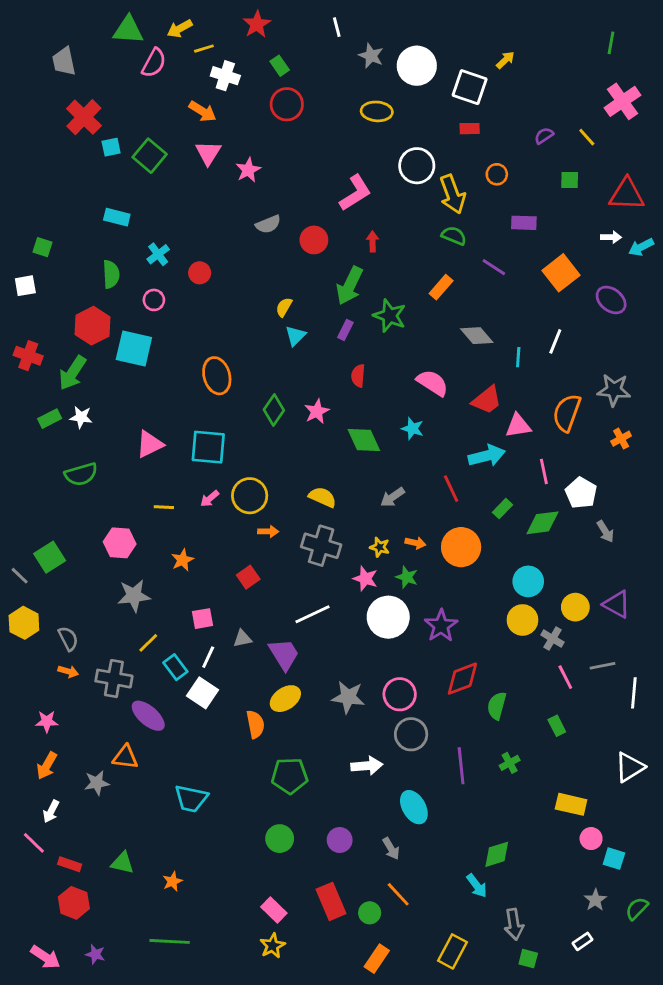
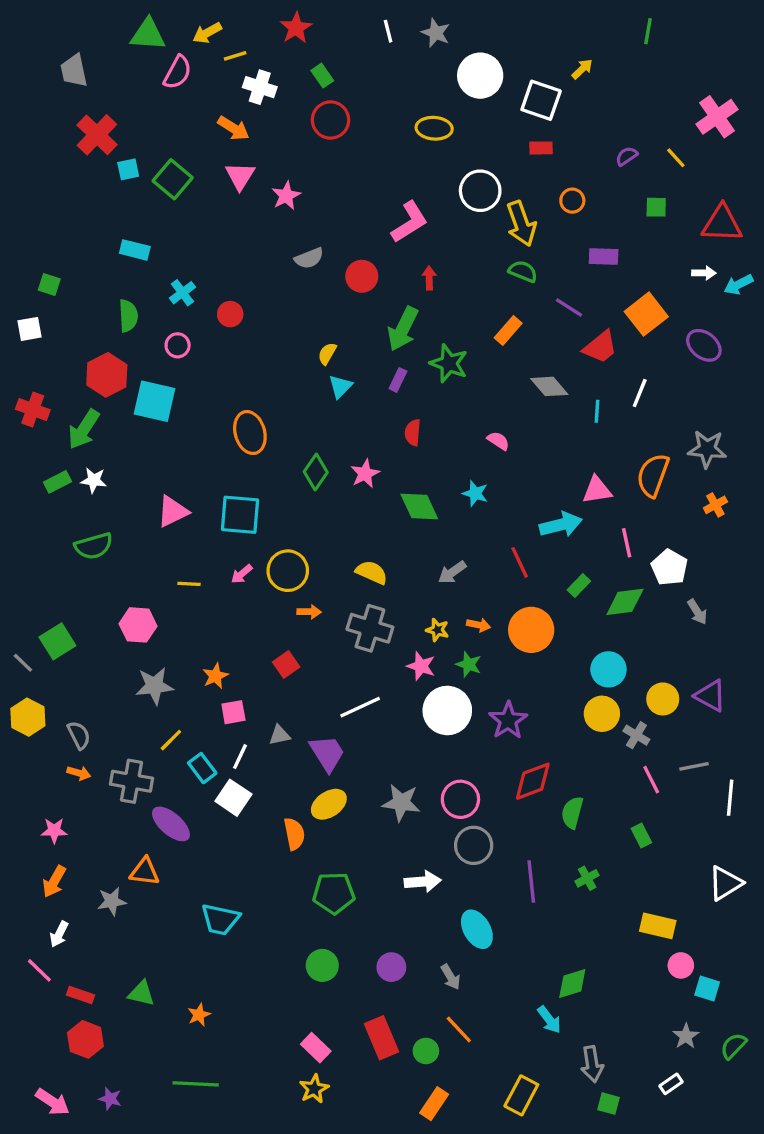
green line: (611, 43) -> (648, 31), moved
gray star: (371, 56) -> (436, 33), moved
pink semicircle: (432, 383) -> (498, 441), size x0.6
red trapezoid: (487, 400) -> (600, 347), moved
orange star: (182, 560) -> (215, 676), moved

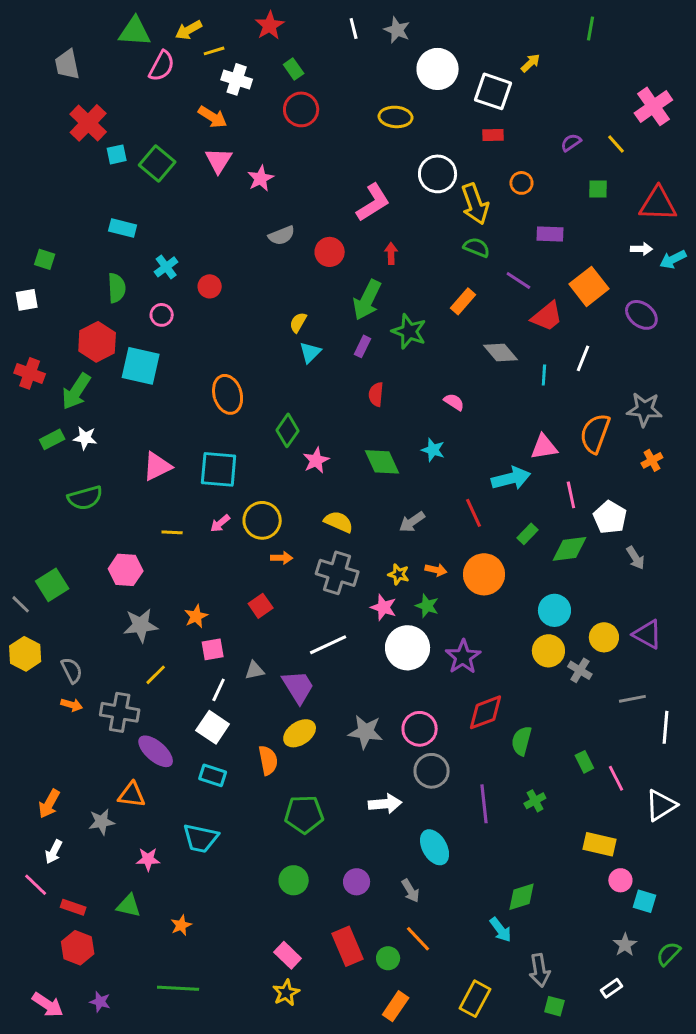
pink star: (365, 474) -> (316, 460), moved
cyan rectangle: (202, 768) -> (213, 775), moved, turned -35
pink line: (651, 780) -> (616, 778), moved
pink star: (54, 831) -> (148, 859), moved

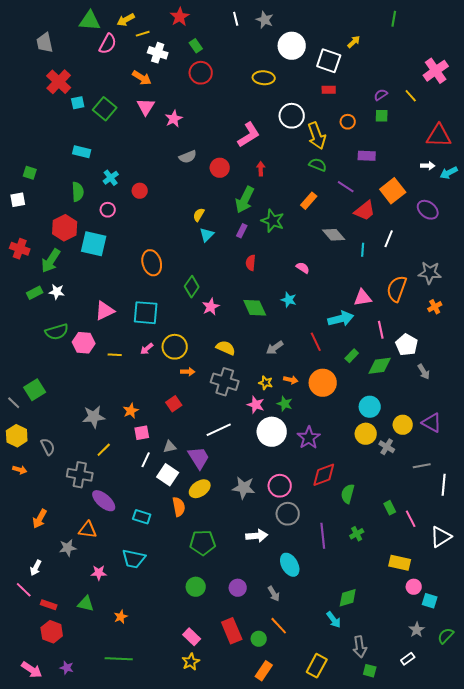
green square: (598, 189) -> (382, 116), moved
pink hexagon: (126, 570) -> (84, 343), moved
orange arrow: (72, 705) -> (20, 470), moved
white square: (213, 727) -> (168, 475), moved
orange arrow: (49, 804) -> (40, 519), moved

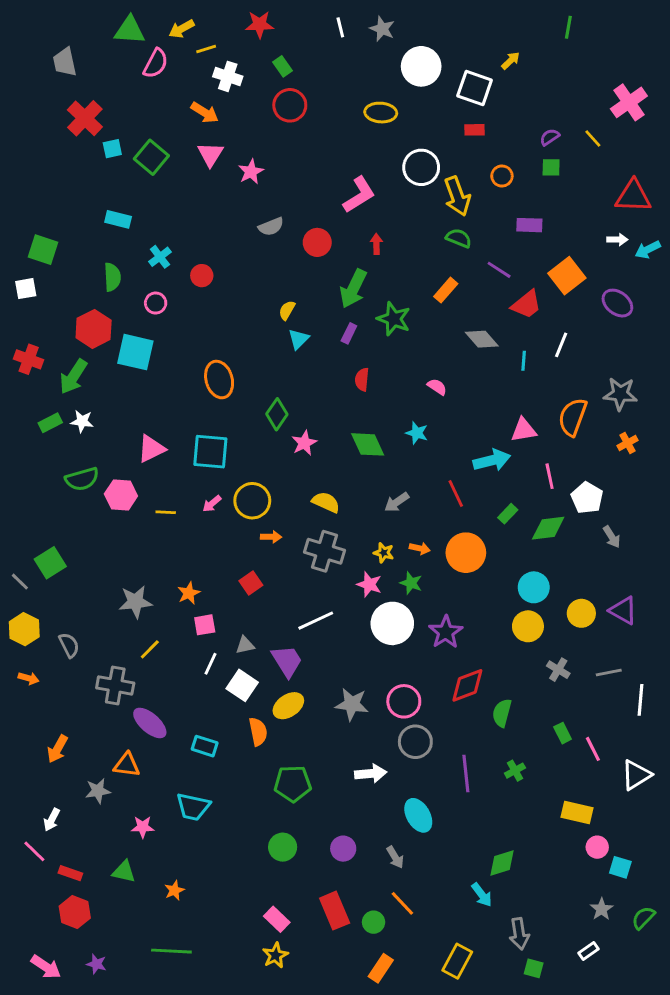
red star: (180, 17) -> (260, 24), turned 30
green square: (30, 173) -> (43, 250), size x1.5
gray cross: (387, 447) -> (558, 670), moved

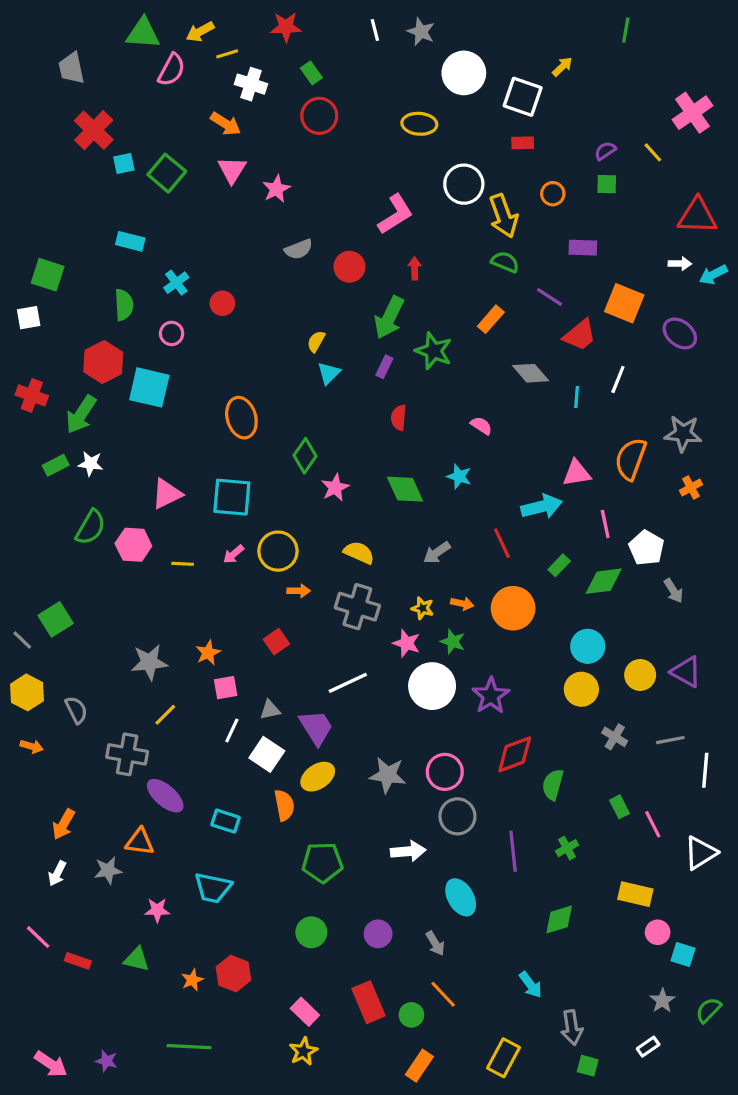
orange square: (567, 276) -> (624, 303), turned -30
green semicircle: (82, 479) -> (91, 527), turned -44
white arrow: (52, 820) -> (57, 874), moved
green diamond: (502, 863) -> (559, 920), moved
red hexagon: (75, 912) -> (233, 974), moved

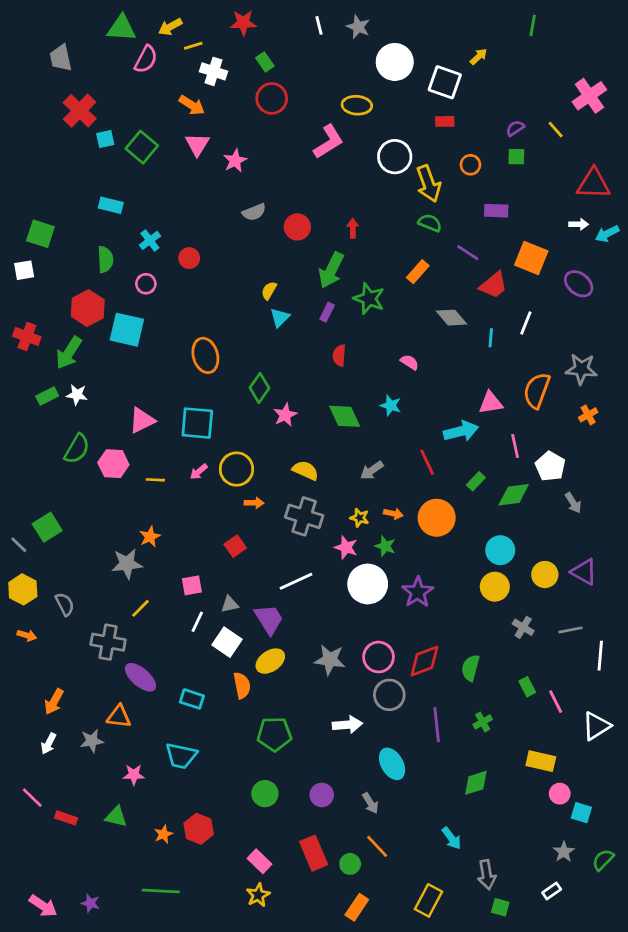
pink L-shape: (396, 214) -> (328, 142), moved
orange star: (208, 653) -> (150, 537), moved
red diamond: (515, 754) -> (424, 661), moved

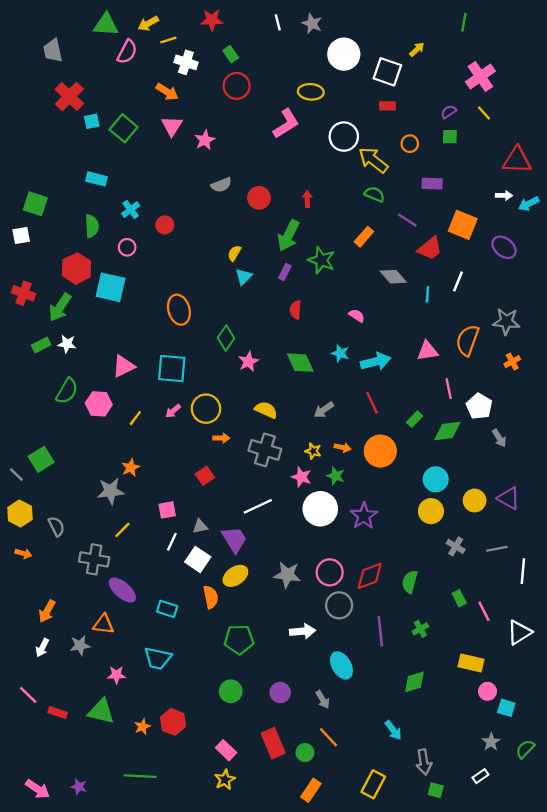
pink cross: (589, 96) -> (480, 76), moved
yellow arrow: (429, 184) -> (373, 160), turned 148
cyan arrow: (461, 431) -> (376, 362), moved
yellow line: (155, 480) -> (135, 418), turned -56
green triangle: (116, 817) -> (101, 711), size x1.4

